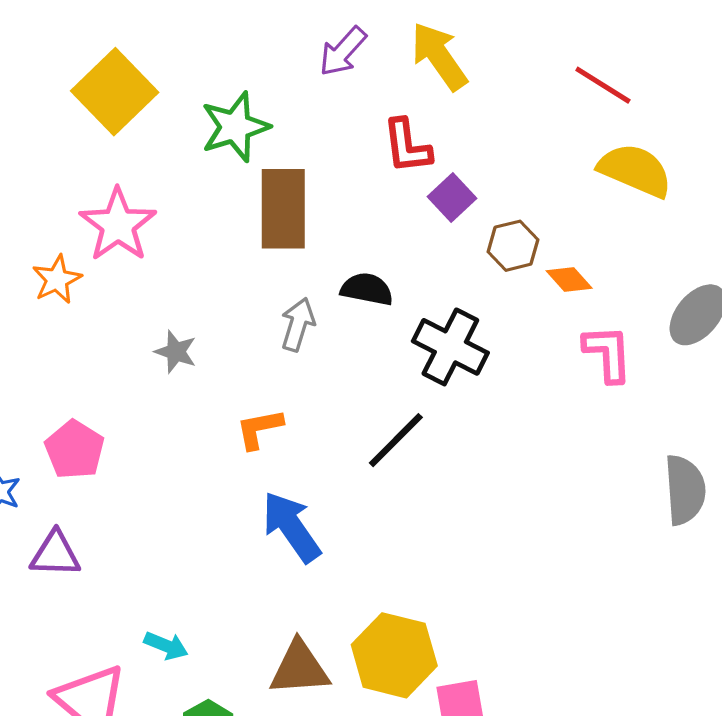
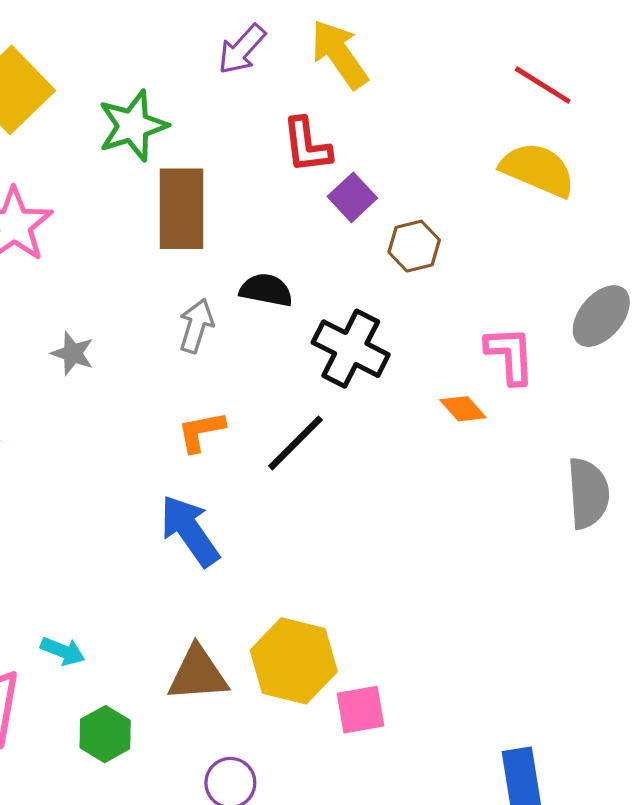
red line: (603, 85) -> (543, 85), moved
orange diamond: (569, 279) -> (463, 409), moved
orange L-shape: (259, 429) -> (201, 432), moved

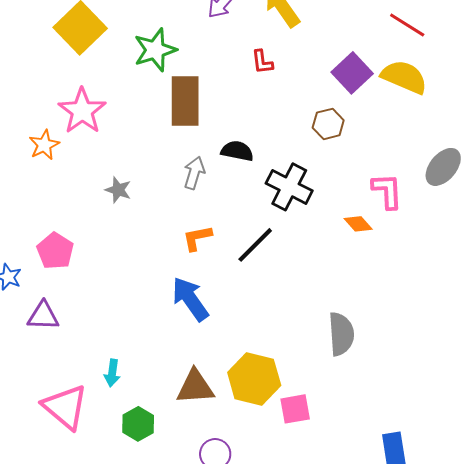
red L-shape: (307, 145) -> (262, 62), size x0.7
purple square: (352, 197) -> (352, 73), moved, size x1.4
gray semicircle: (588, 493) -> (341, 334), moved
cyan arrow: (63, 651) -> (112, 373), turned 76

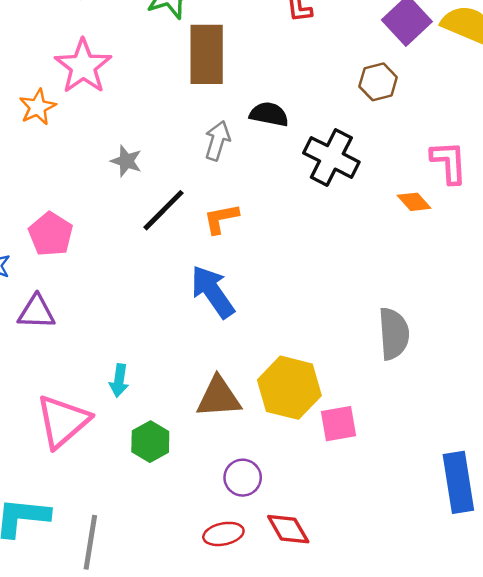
black line: (255, 245) -> (163, 210), moved
pink triangle: (65, 407) -> (63, 421), turned 39

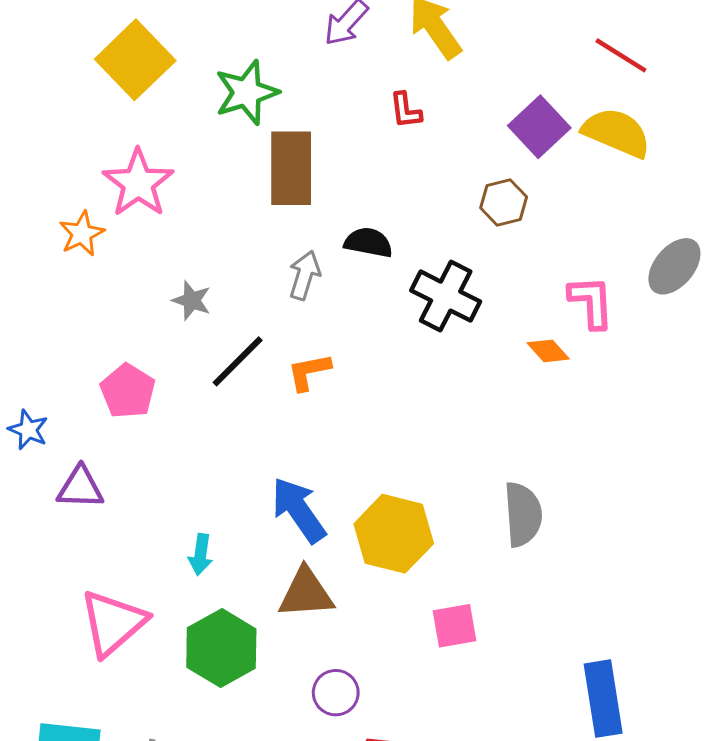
pink pentagon: (51, 234) -> (128, 391), moved
blue arrow: (213, 292) -> (299, 510), moved
cyan arrow: (119, 380) -> (201, 554), moved
yellow hexagon: (289, 388) -> (394, 534), moved
green hexagon: (150, 442) -> (221, 648), size x1.5

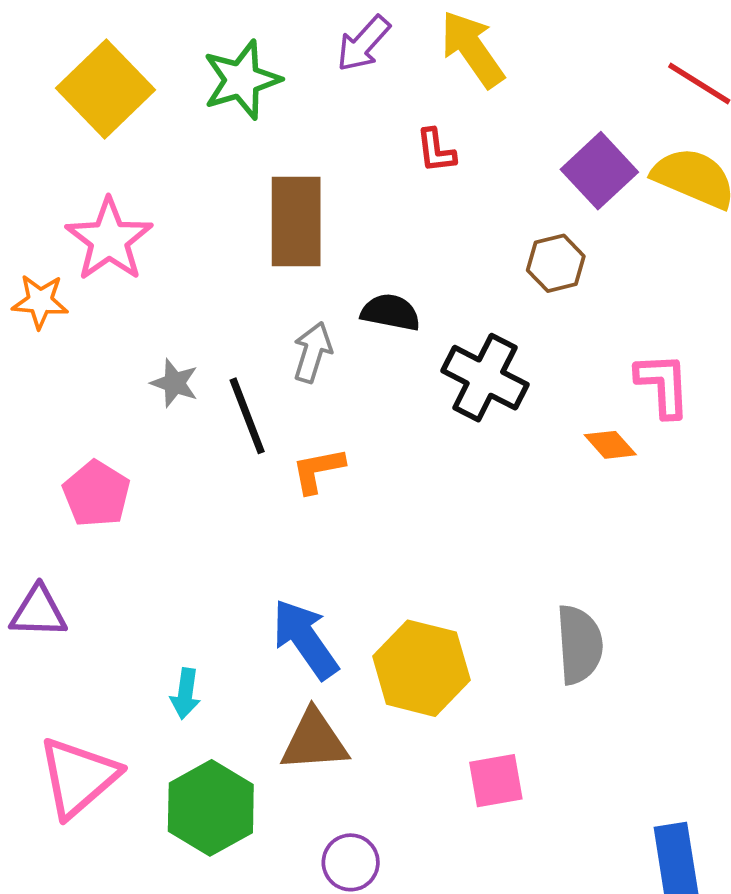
green star: (247, 93) -> (242, 80), moved
orange star: (82, 234) -> (40, 301), turned 30
black line: (238, 361) -> (247, 416), moved, turned -66

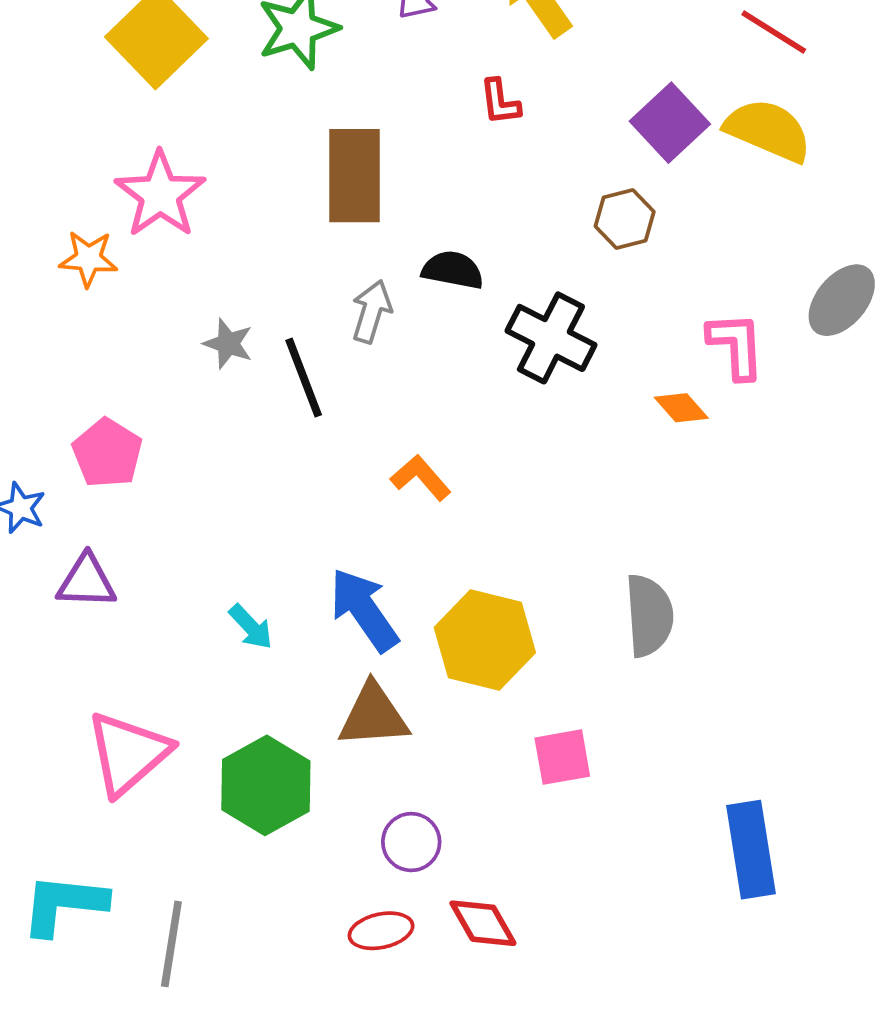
orange L-shape: (318, 470) -> (421, 478), moved, turned 60
pink pentagon: (96, 494) -> (107, 453), moved
cyan arrow: (185, 694) -> (251, 627), moved, turned -51

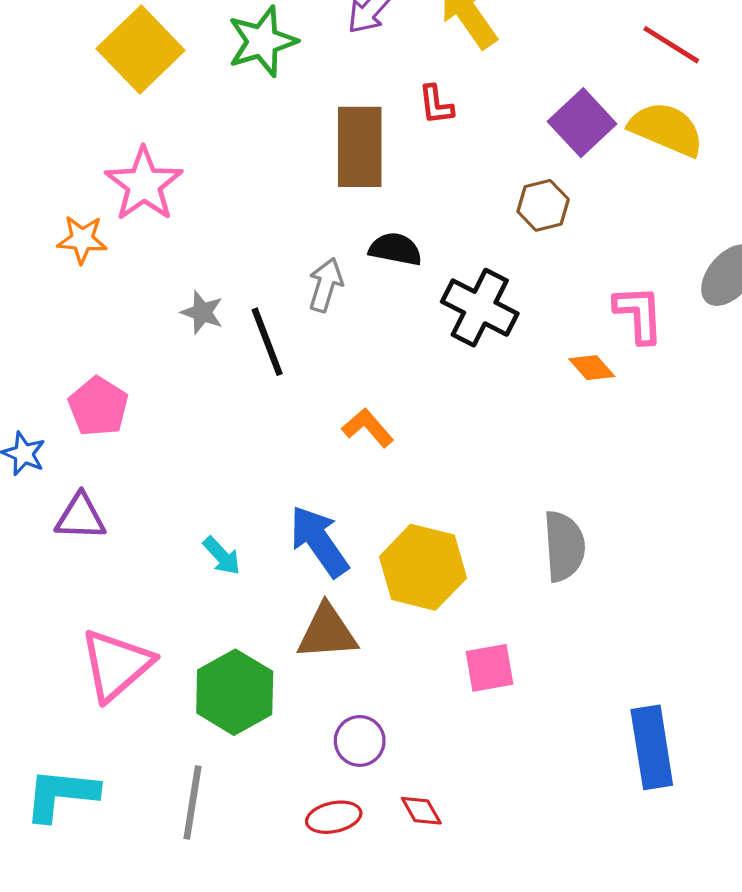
brown rectangle: (355, 176) -> (360, 147), moved
red diamond: (483, 923) -> (421, 811), size x0.7
gray line: (171, 944) -> (192, 803), moved

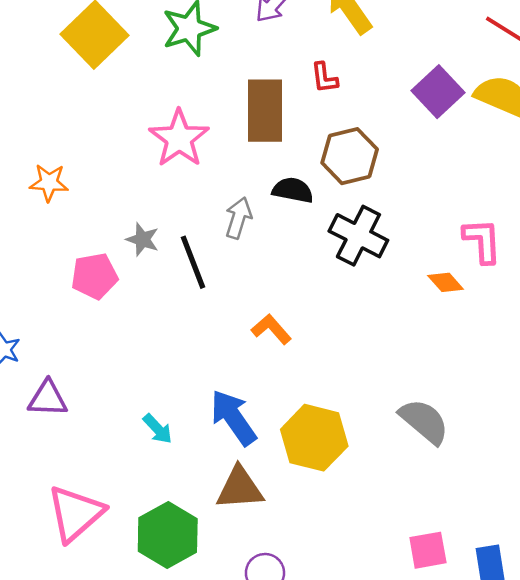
pink star: (144, 184) -> (179, 138), moved
brown hexagon: (543, 205) -> (350, 156), moved, size x1.4
pink pentagon: (98, 407) -> (94, 276), moved, turned 30
gray semicircle: (564, 546) -> (424, 421), turned -46
pink square: (489, 668) -> (428, 550), moved

